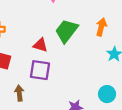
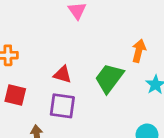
green trapezoid: (66, 31) -> (109, 78), moved

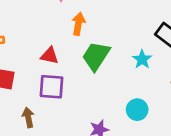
orange arrow: (139, 51) -> (78, 24), moved

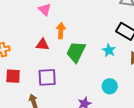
red triangle: (49, 56) -> (42, 45), moved

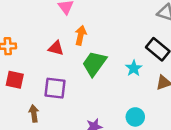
cyan circle: (110, 86) -> (135, 117), moved

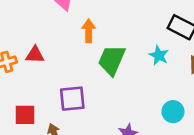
red triangle: (56, 48) -> (35, 55), moved
red square: (15, 80) -> (25, 115), moved

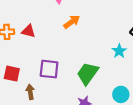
orange arrow: (89, 31) -> (72, 22), turned 42
green trapezoid: (112, 60) -> (88, 73), moved

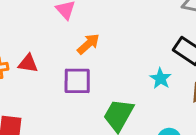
purple square: (49, 69) -> (77, 81), moved

